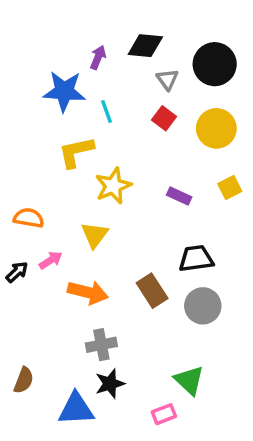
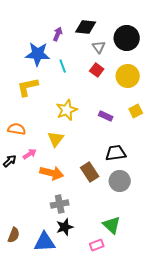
yellow L-shape: (76, 152) -> (28, 87), moved
brown semicircle: (24, 380) -> (14, 235), moved

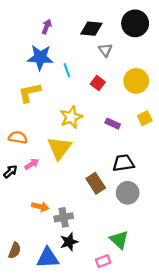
purple arrow: (58, 34) -> (47, 27), moved
black circle: (127, 38) -> (135, 23), moved
red square: (97, 70) -> (98, 83), moved
yellow triangle: (56, 139) -> (59, 148), size x1.4
orange arrow: (52, 173) -> (40, 207), moved, size x0.7

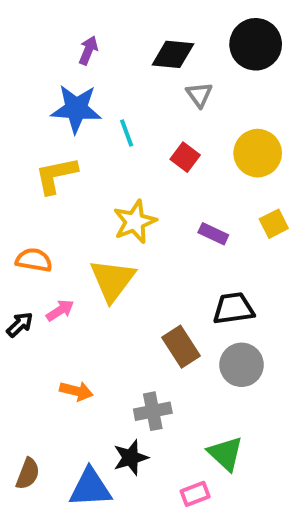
gray cross: (64, 217) -> (153, 411), moved

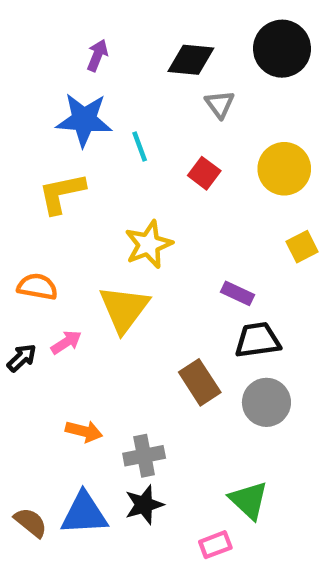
purple rectangle: (213, 234) -> (238, 293), moved
gray cross: (153, 411) -> (144, 456), moved
brown semicircle: (28, 474) -> (31, 522), turned -72
blue triangle: (90, 488) -> (84, 514), moved

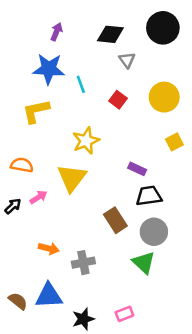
green triangle: (249, 500) -> (144, 263), moved
black star: (144, 505) -> (83, 319), moved

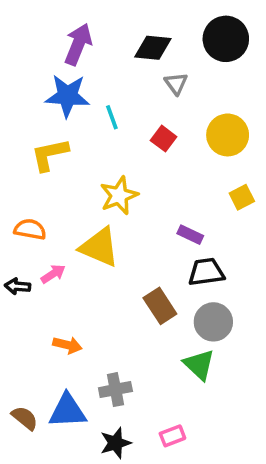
purple arrow: (56, 32) -> (78, 44), size x1.6
yellow triangle: (72, 178) -> (99, 247), turned -44
black arrow: (13, 206) -> (18, 286), turned -132
gray cross: (83, 263) -> (115, 390), moved

